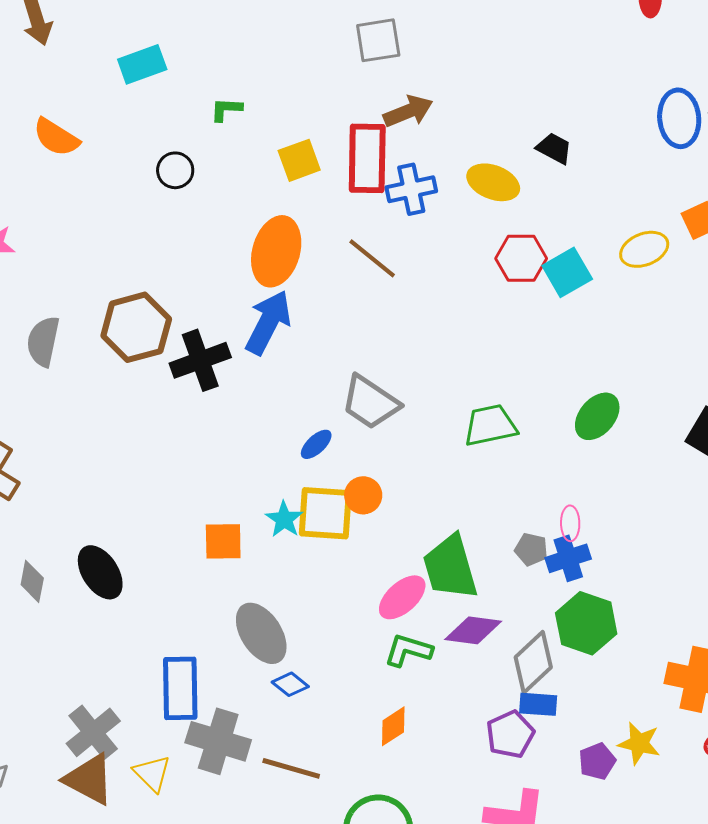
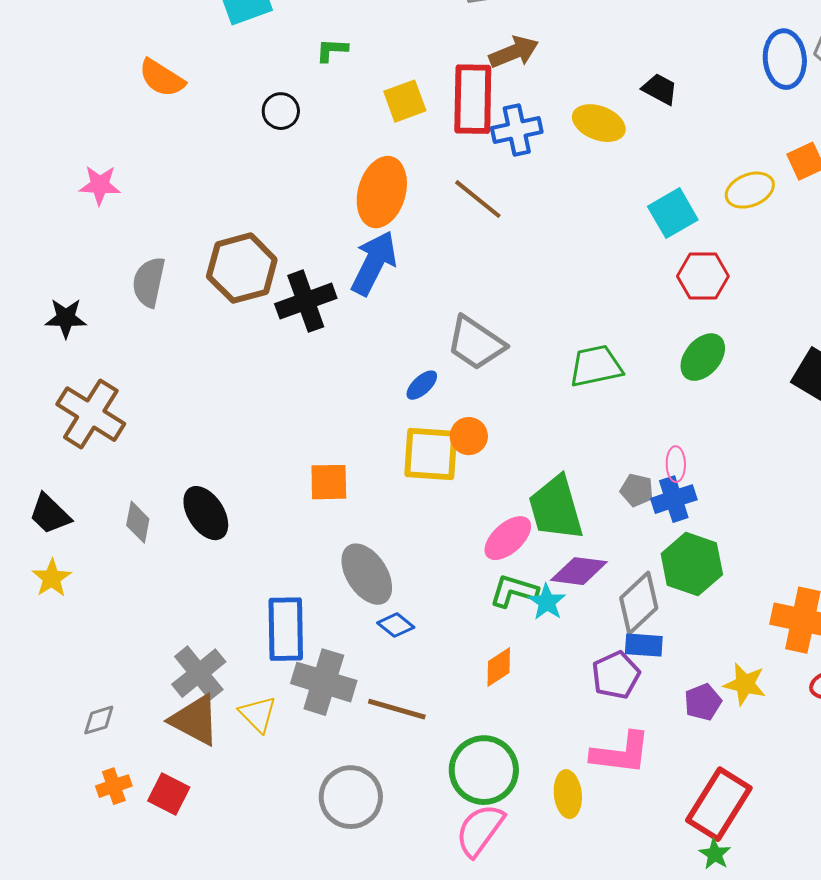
red hexagon: (521, 258) -> (703, 276), moved
cyan star: (284, 519) -> (547, 602), moved

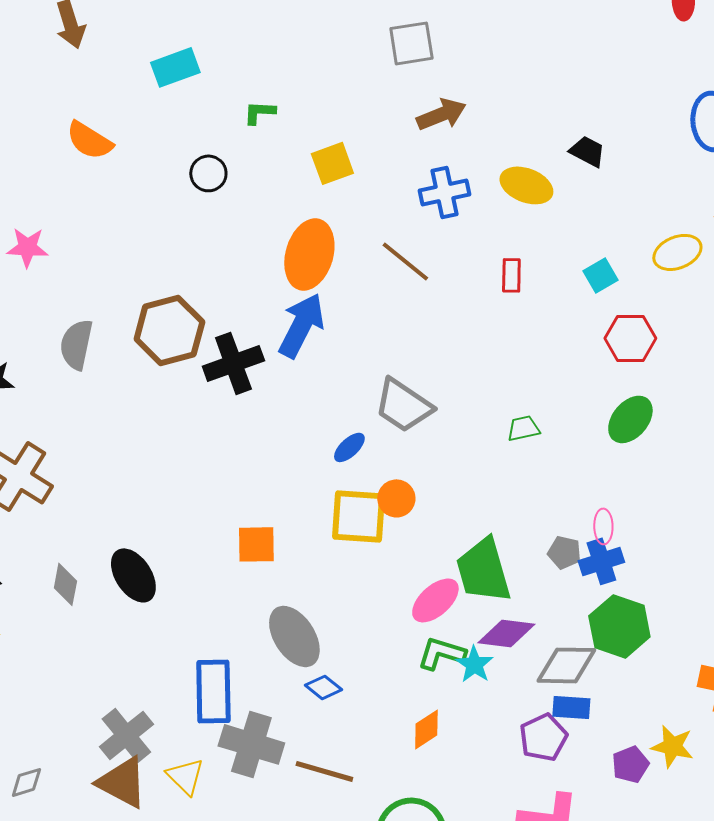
red rectangle: (473, 99) -> (511, 275), moved, size x0.5
cyan square: (673, 213) -> (600, 275), size x0.7
green trapezoid: (596, 366) -> (523, 428), size x0.6
gray diamond: (639, 603) -> (566, 665), turned 44

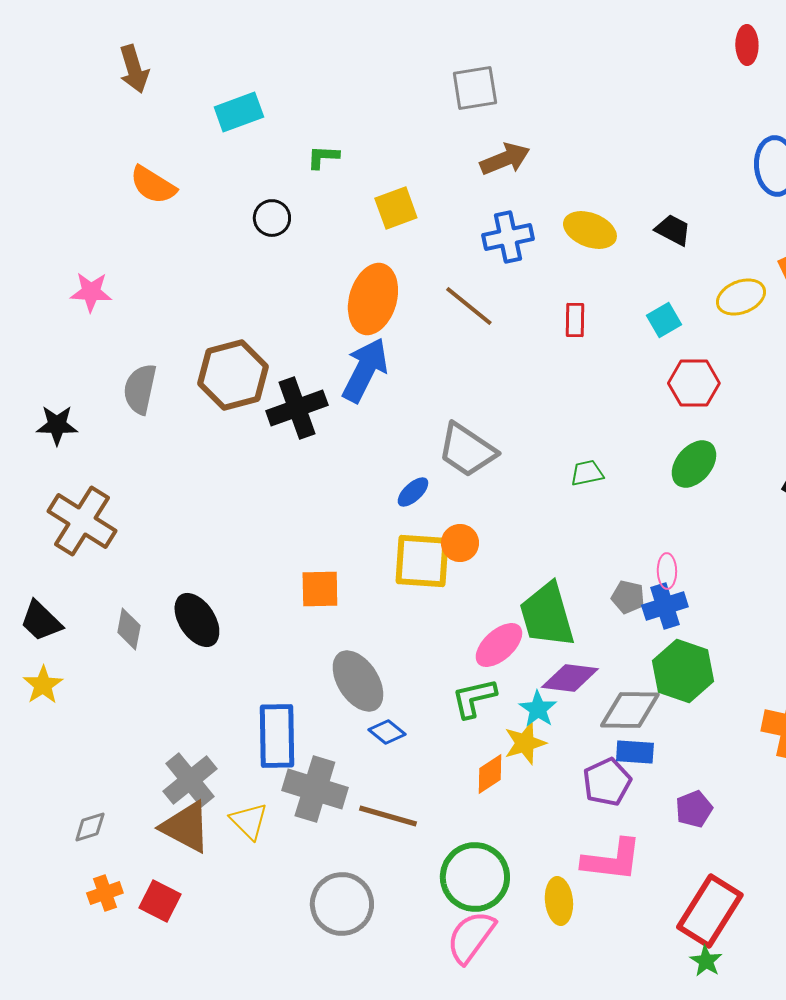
black trapezoid: (587, 151) -> (673, 230), moved
green L-shape: (441, 653) -> (474, 698), moved, turned -30
yellow star: (672, 746) -> (525, 743), moved, turned -30

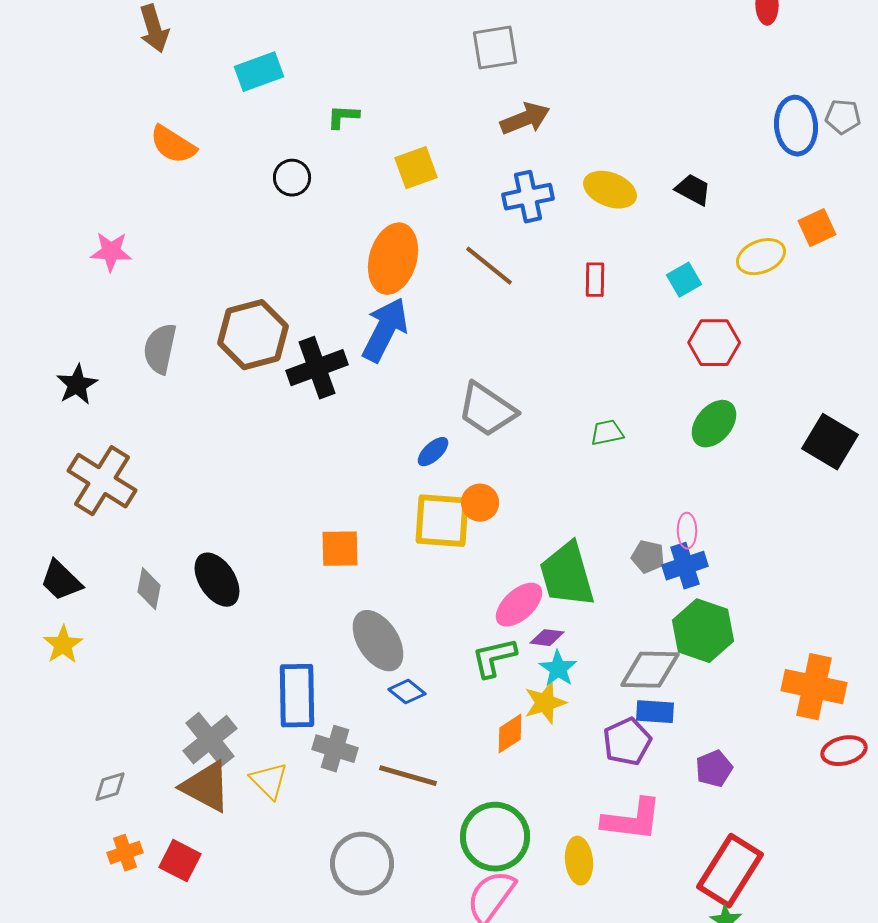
black star: (57, 425) -> (77, 385), turned -30
purple diamond: (570, 678) -> (547, 638), moved, size x0.6
gray cross: (315, 789) -> (335, 749), size x0.7

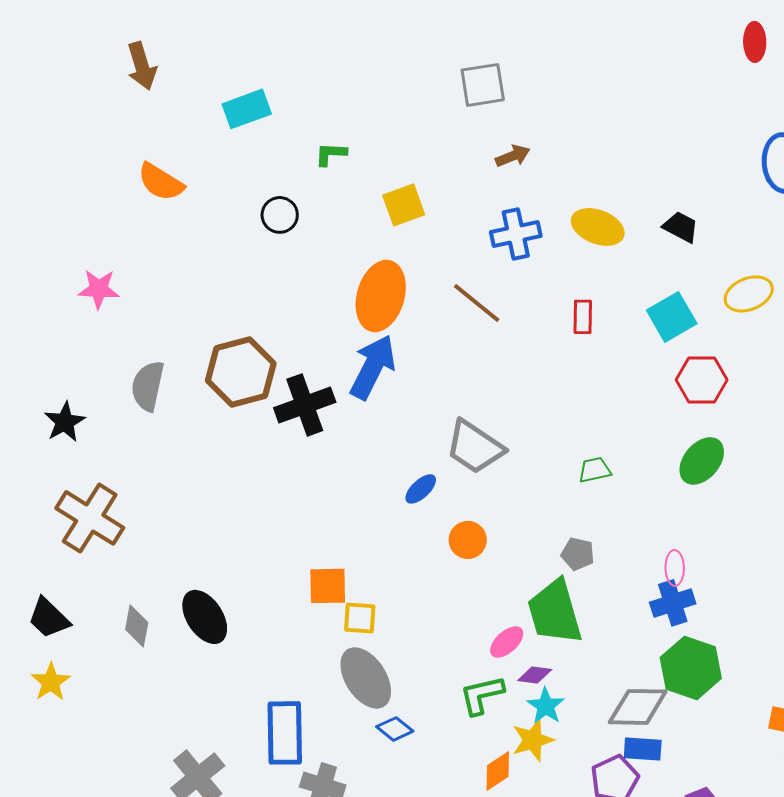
brown arrow: (525, 119) -> (513, 156), size x0.7
cyan square: (684, 280) -> (672, 317), size x1.4
yellow square: (442, 521) -> (360, 618), moved, size x0.6
gray pentagon: (648, 557) -> (578, 554), moved
pink ellipse: (519, 605) -> (507, 642), size x0.7

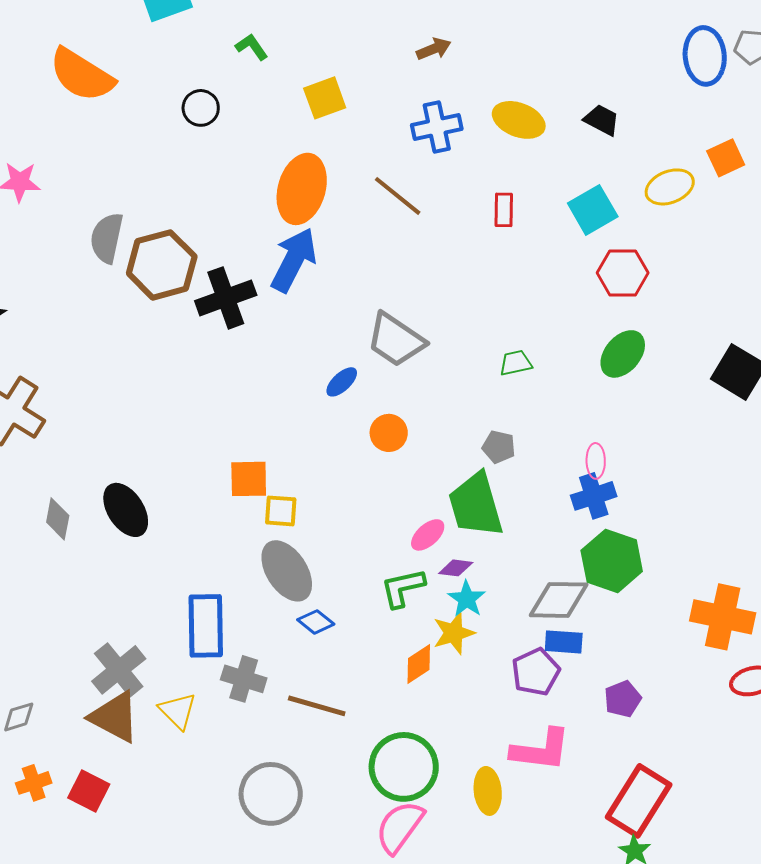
green L-shape: (331, 154) -> (252, 47), turned 52
orange semicircle: (161, 182) -> (82, 75), size x1.4
gray semicircle: (148, 386) -> (107, 238), moved

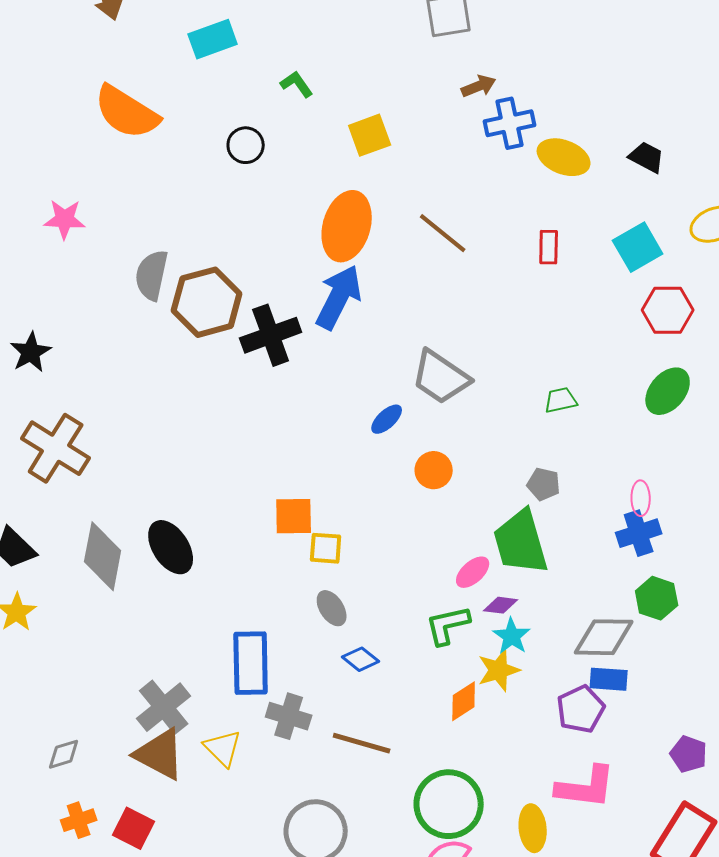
blue cross: (437, 127) -> (510, 123), moved
gray diamond: (58, 519) -> (103, 556), size x1.6
green hexagon: (612, 561) -> (657, 598), size x0.7
gray ellipse: (287, 571) -> (332, 608), size x0.6
purple pentagon: (623, 699) -> (689, 754), moved, turned -30

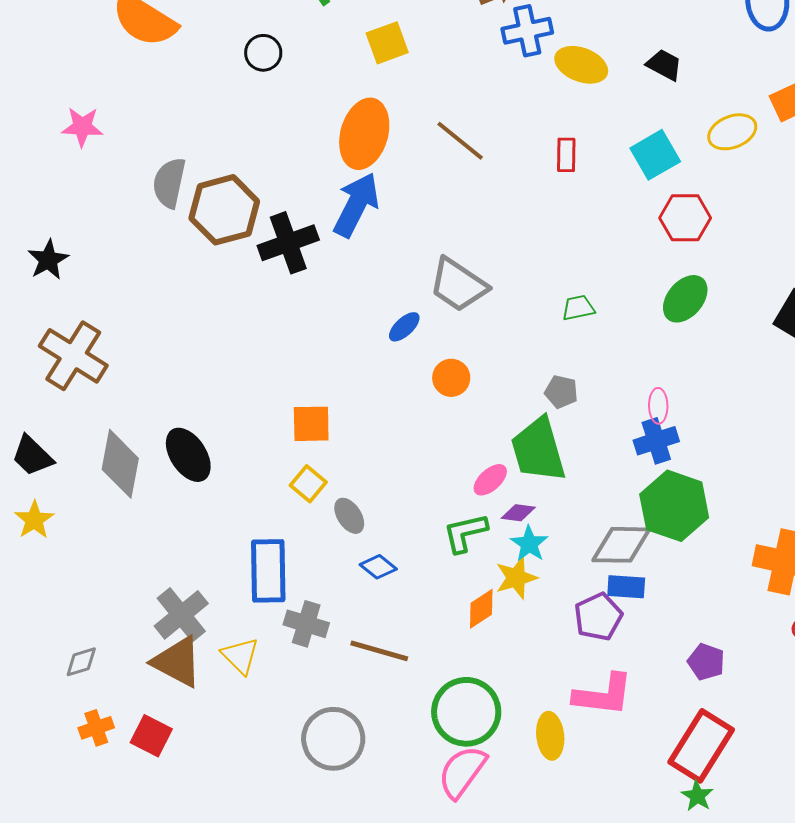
yellow square: (326, 548) -> (308, 484), moved, turned 36
green hexagon: (657, 598) -> (674, 506), size x1.6

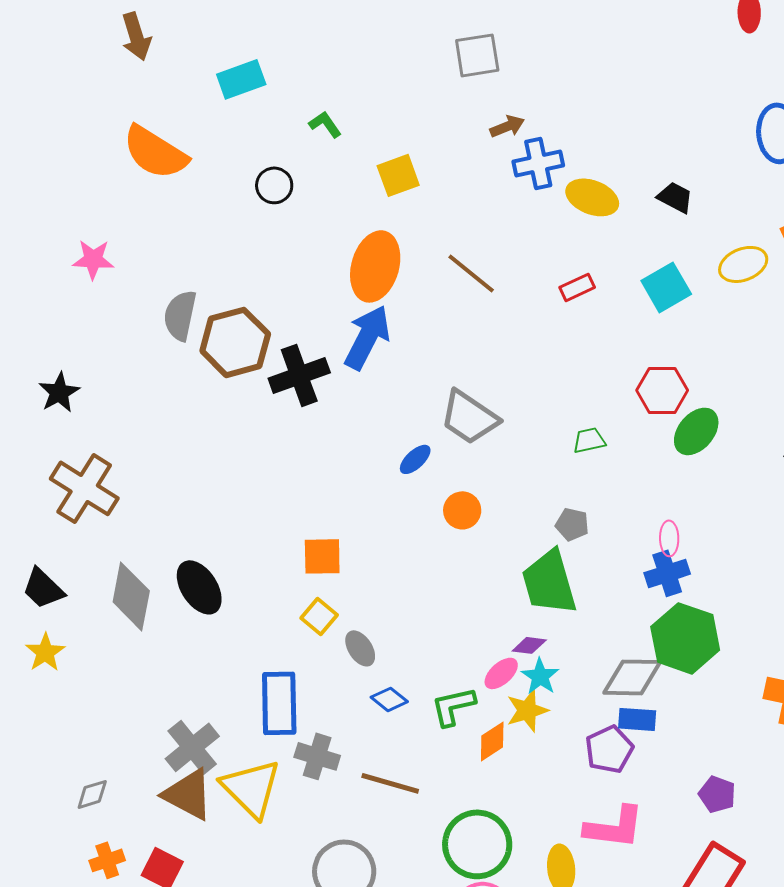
red rectangle: (566, 155) -> (577, 287), turned 64
red hexagon: (685, 218) -> (662, 390), moved
pink ellipse: (490, 480) -> (501, 673), moved
green L-shape: (465, 533) -> (453, 706), moved
yellow triangle: (240, 656) -> (251, 788), size x1.6

